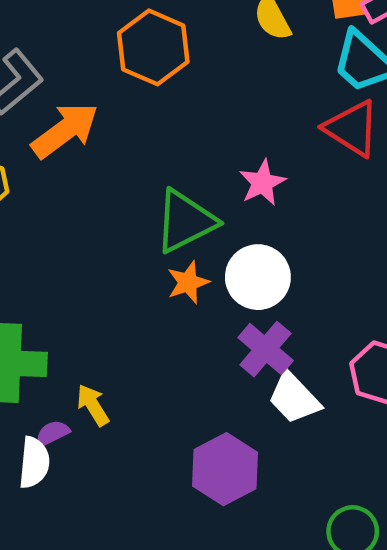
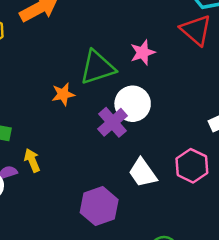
orange star: (188, 282) -> (63, 94), moved
purple cross: (266, 349) -> (112, 122), moved

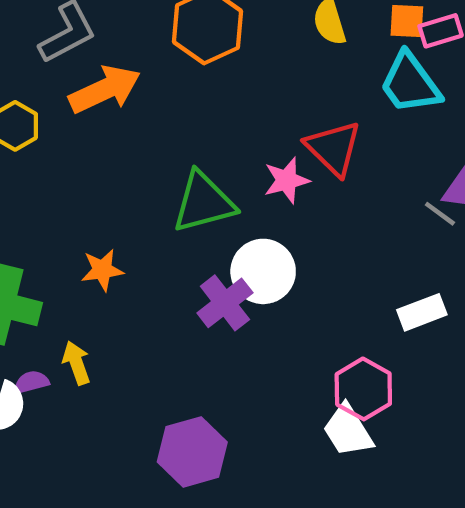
red triangle: (196, 30) -> (334, 148), moved
orange star: (63, 94) -> (102, 270), moved
white trapezoid: (143, 173) -> (348, 431), moved

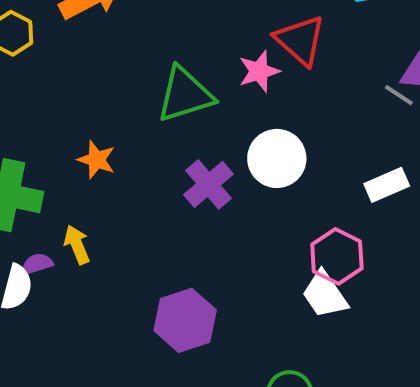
orange star: (102, 270) -> (96, 160), turned 30
white circle: (263, 271) -> (277, 158), moved

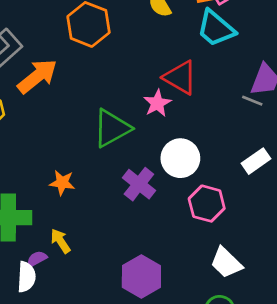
pink hexagon: (337, 256) -> (207, 204), moved
white trapezoid: (325, 295) -> (226, 263), moved

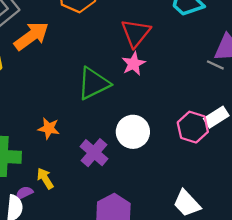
red triangle: (180, 78) -> (136, 33), moved, turned 36
white circle: (180, 158) -> (133, 132), moved
purple cross: (139, 184) -> (94, 153), moved
pink hexagon: (207, 204) -> (193, 127), moved

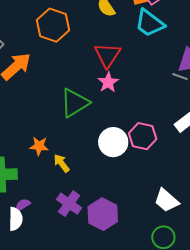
pink hexagon: (193, 127) -> (143, 136), moved
purple cross: (94, 153) -> (69, 204), moved
yellow arrow: (45, 178) -> (62, 163), moved

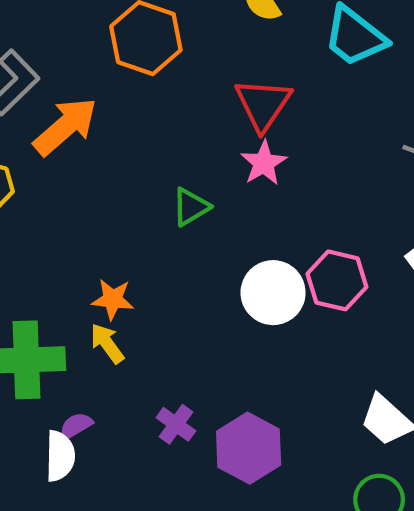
green triangle: (75, 103) -> (191, 207), size x0.6
yellow arrow: (62, 163) -> (107, 343), moved
purple cross: (69, 204) -> (176, 424), size x0.7

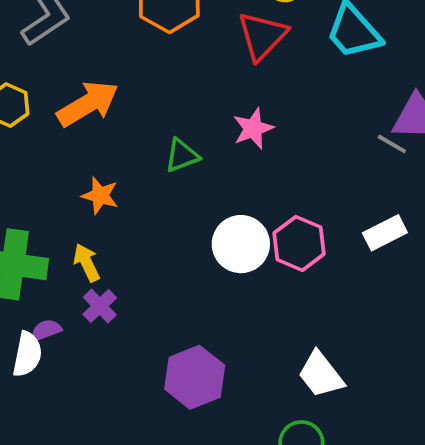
red triangle: (263, 104) -> (262, 36), moved
orange arrow: (65, 126) -> (88, 104), moved
orange star: (113, 299) -> (100, 195), moved
purple cross: (176, 424) -> (100, 306), moved

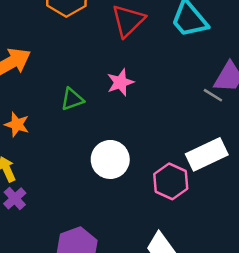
white rectangle: (385, 233) -> (207, 154), size x1.4
pink hexagon: (299, 243) -> (171, 181), moved

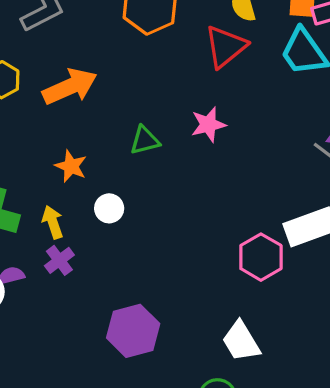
white circle: (110, 159) -> (109, 208), moved, size x0.6

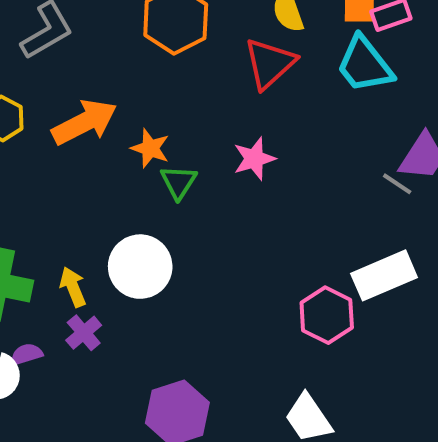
green triangle: (145, 140) -> (179, 182), turned -40
orange star: (71, 166) -> (150, 148), moved
white circle: (109, 208) -> (140, 267), size x1.8

